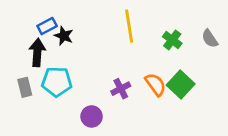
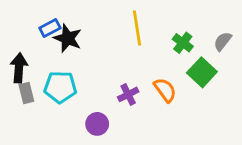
black star: (64, 36) -> (68, 38), size x1.4
gray semicircle: (210, 39) -> (223, 41), turned 72
black arrow: (37, 52) -> (19, 68), moved
green square: (181, 84) -> (202, 72), moved

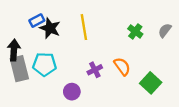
yellow line: (137, 28) -> (84, 27), moved
green square: (202, 72) -> (151, 83), moved
gray rectangle: (26, 93) -> (19, 69), size x1.6

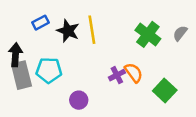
black star: (50, 28) -> (68, 31), moved
green cross: (135, 31) -> (148, 34), size x1.5
purple cross: (95, 70) -> (117, 75), moved

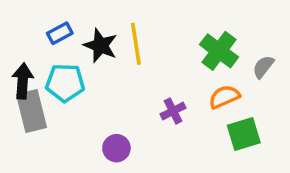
gray semicircle: (180, 33) -> (263, 67), moved
cyan pentagon: (49, 70) -> (65, 83), moved
orange semicircle: (134, 73) -> (224, 97), moved, turned -78
green square: (165, 91) -> (244, 134), turned 30

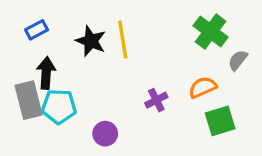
blue rectangle: (60, 33) -> (37, 30), moved
green cross: (219, 51) -> (211, 31), moved
black arrow: (23, 81) -> (46, 73), moved
cyan pentagon: (65, 83) -> (59, 107), moved

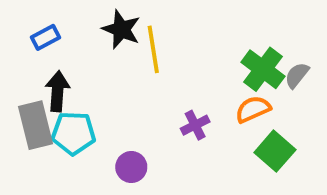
green cross: (211, 31) -> (263, 69), moved
black star: (91, 41) -> (121, 29), moved
green square: (220, 121) -> (275, 151), turned -32

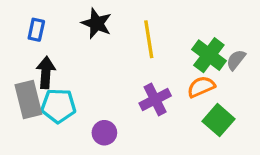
blue rectangle: (46, 37) -> (36, 30), turned -50
yellow line: (153, 49) -> (149, 39), moved
purple cross: (195, 125) -> (155, 99), size x1.4

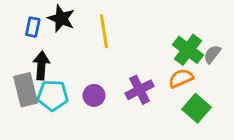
black star: (96, 23) -> (61, 19), moved
yellow line: (149, 39) -> (104, 31), moved
purple circle: (104, 133) -> (94, 95), moved

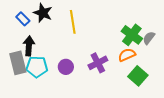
blue rectangle: (33, 27) -> (23, 19), turned -56

